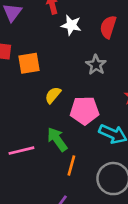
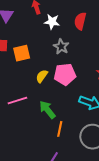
gray star: (96, 65) -> (61, 47), moved
pink pentagon: (85, 110) -> (65, 74), moved
pink line: (21, 151) -> (17, 100), moved

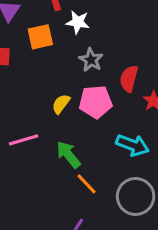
red semicircle: (80, 21) -> (129, 79), moved
orange square: (22, 53) -> (40, 37), moved
orange line: (60, 129) -> (86, 184), turned -56

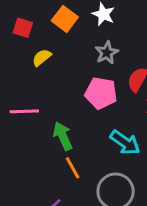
orange square: (40, 37) -> (65, 19), turned 35
yellow semicircle: (61, 104) -> (42, 58), moved

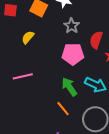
red square: (23, 28) -> (10, 10), moved
green arrow: (63, 136) -> (69, 87), moved

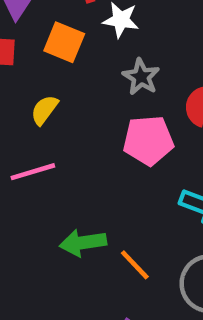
pink line: (23, 76) -> (33, 172), moved
green arrow: (69, 87) -> (83, 243), moved, turned -60

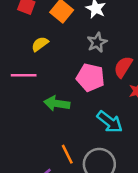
green arrow: (83, 243) -> (57, 103), moved
orange line: (135, 265) -> (67, 154), moved

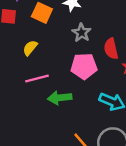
red semicircle: (123, 67) -> (111, 49), turned -30
pink line: (24, 75) -> (37, 78), moved

